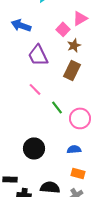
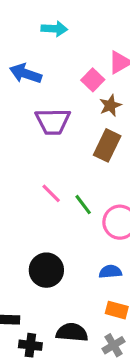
purple trapezoid: (38, 55) -> (53, 121), turned -65
pink line: (35, 89) -> (51, 193), moved

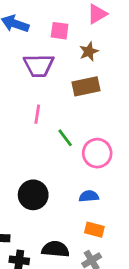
pink square: (93, 80) -> (60, 31), moved, turned -36
brown rectangle: (107, 145) -> (86, 86), turned 52
pink line: (51, 193) -> (37, 114), moved, turned 54

